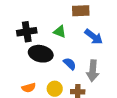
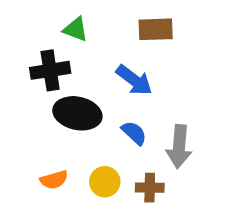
green triangle: (60, 32) -> (75, 29), moved
blue arrow: (94, 37) -> (134, 80), moved

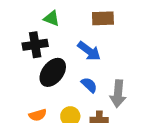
black ellipse: (77, 113) -> (53, 72), turned -64

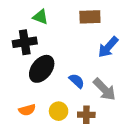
blue arrow: (89, 51) -> (108, 47), moved, turned 95
gray arrow: (118, 94) -> (104, 89), turned -50

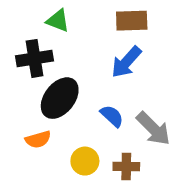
blue arrow: (108, 47) -> (126, 62), moved
orange semicircle: (27, 110) -> (38, 139), moved

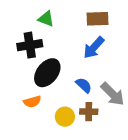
brown cross: (126, 166) -> (89, 112), moved

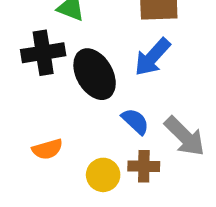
black ellipse: (47, 73) -> (95, 74), moved, turned -68

